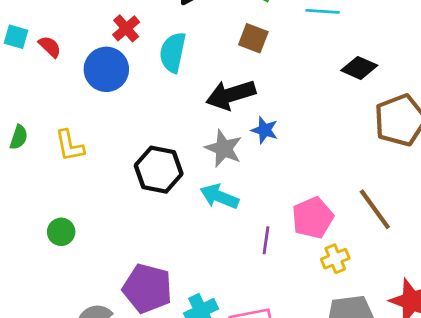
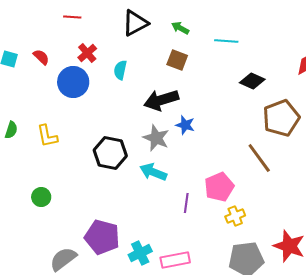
red semicircle: (50, 47) -> (41, 57), moved
cyan semicircle: (173, 52) -> (120, 70), size x0.7
brown line: (375, 209) -> (259, 158), moved

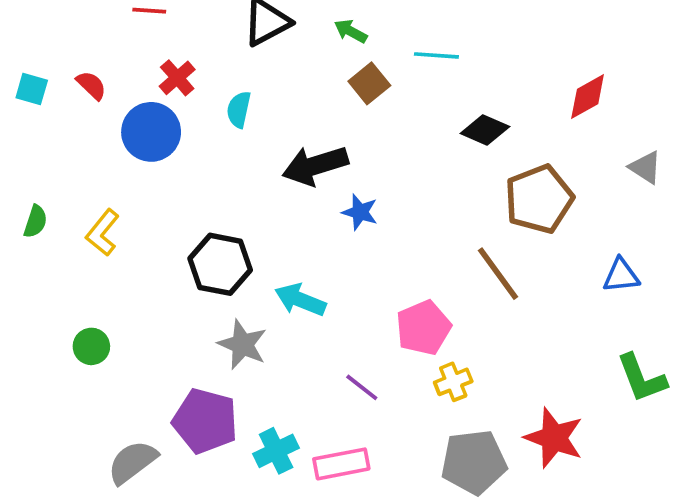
brown square: (177, 60) -> (369, 83), moved, turned 30
yellow L-shape: (47, 136) -> (103, 233), turned 50
gray star: (156, 138) -> (242, 345), moved
purple line: (186, 203) -> (362, 387), moved, turned -60

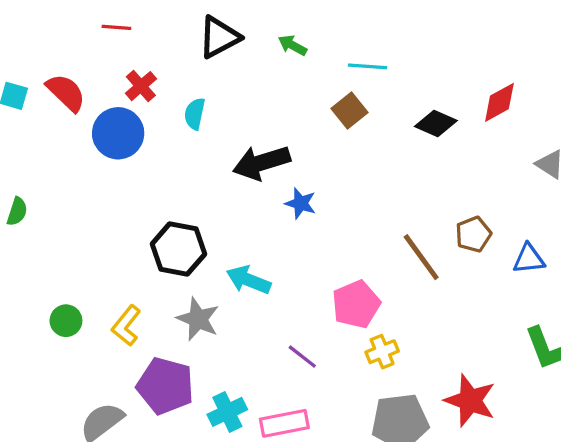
brown square: (369, 83) -> (350, 110), moved
red semicircle: (91, 85) -> (66, 93), size x1.5
black diamond: (485, 130) -> (436, 124), moved
brown pentagon: (539, 199) -> (473, 234), moved, size x0.6
yellow L-shape: (103, 233) -> (126, 326), moved

